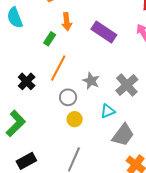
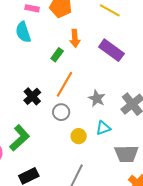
gray circle: (68, 97) -> (61, 112), moved
cyan triangle: (108, 111) -> (103, 128), moved
gray trapezoid: (123, 135) -> (126, 154), turned 50

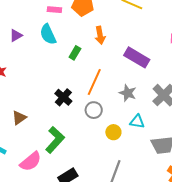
purple rectangle: (111, 50) -> (137, 57), moved
green rectangle: (57, 55) -> (75, 53), moved
cyan triangle: (103, 128) -> (137, 122), turned 35

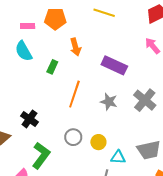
black cross: (63, 97) -> (29, 119), moved
gray circle: (94, 110) -> (73, 137), moved
cyan triangle: (137, 122) -> (118, 157), moved

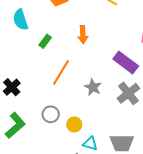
orange arrow: (75, 47) -> (83, 35), moved
purple rectangle: (114, 65) -> (126, 62), moved

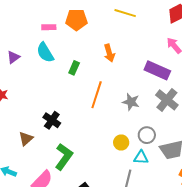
gray circle: (51, 114) -> (147, 135), moved

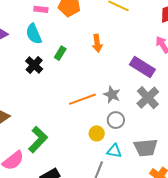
orange line: (97, 95) -> (82, 99), moved, turned 44
black cross: (52, 120) -> (34, 65), moved
gray circle: (147, 135) -> (116, 120), moved

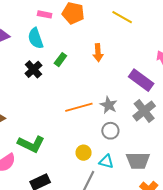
yellow circle: (97, 133) -> (84, 153), moved
green L-shape: (38, 140) -> (31, 144), turned 68

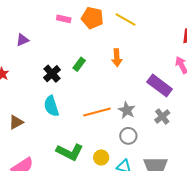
yellow line: (122, 17) -> (125, 20), moved
cyan semicircle: (36, 38) -> (51, 106), moved
gray cross: (144, 111) -> (162, 116), size x0.7
green L-shape: (31, 144) -> (70, 152), moved

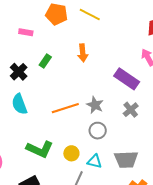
pink rectangle: (64, 19) -> (26, 32), moved

